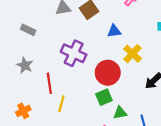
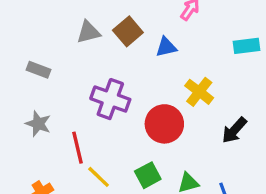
blue triangle: (114, 31) -> (166, 47), moved
green square: (104, 97) -> (148, 175), moved
yellow line: (61, 104) -> (99, 177), turned -56

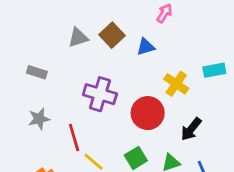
cyan rectangle: (247, 46) -> (214, 70), moved
gray star: (38, 124) -> (39, 119), turned -30
black arrow: (234, 130) -> (191, 129), moved

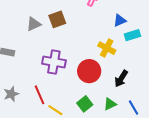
brown square: (112, 35) -> (57, 19), turned 30
blue triangle: (146, 47) -> (120, 20), moved
gray star: (39, 119) -> (11, 94), moved

